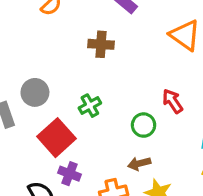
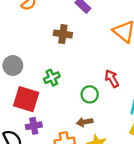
red square: (56, 138) -> (26, 99), turned -35
purple cross: (70, 174) -> (34, 126), turned -35

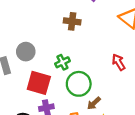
green circle: (90, 94) -> (79, 84), moved, size x1.5
brown arrow: (85, 122) -> (94, 103), turned -32

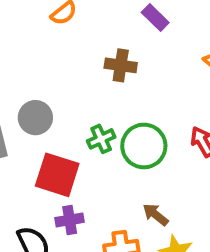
green circle: (79, 84) -> (144, 146), moved
brown arrow: (94, 103) -> (156, 215), turned 80

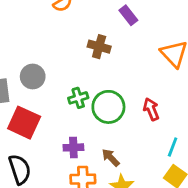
red square: (57, 175) -> (24, 123), moved
purple cross: (70, 220) -> (73, 147), moved

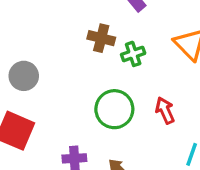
green cross: (78, 98) -> (133, 54), moved

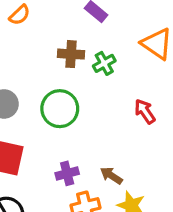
green circle: (114, 109) -> (60, 109), moved

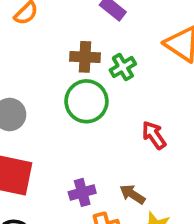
green circle: (60, 109) -> (86, 101), moved
red arrow: (145, 111) -> (154, 135), moved

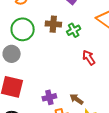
green circle: (86, 101) -> (23, 29), moved
red arrow: (154, 135) -> (89, 58), moved

